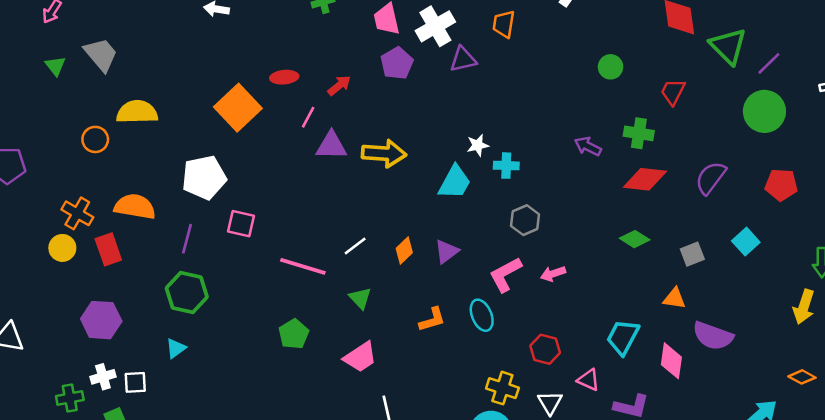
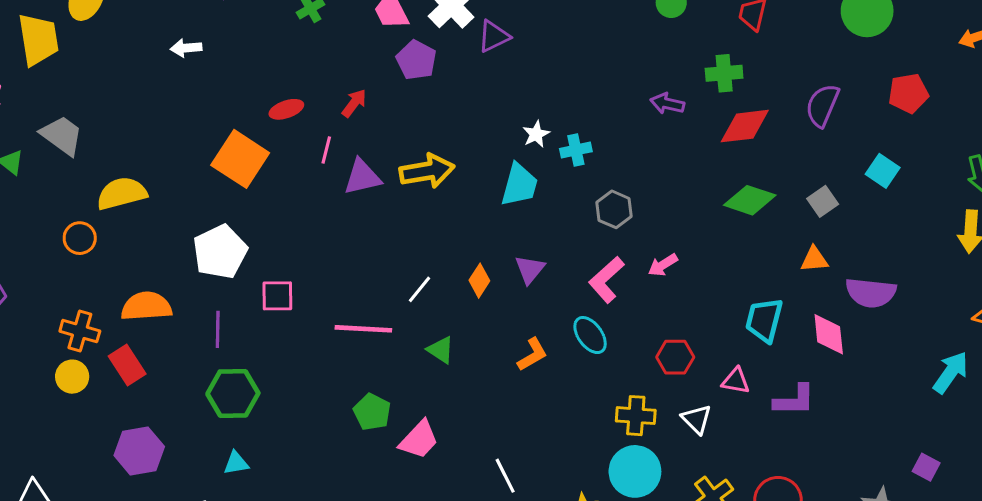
green diamond: (635, 239) -> (750, 200), size x1.4
cyan triangle: (176, 348) -> (236, 463), turned 40
pink trapezoid: (360, 357) -> (419, 440), moved

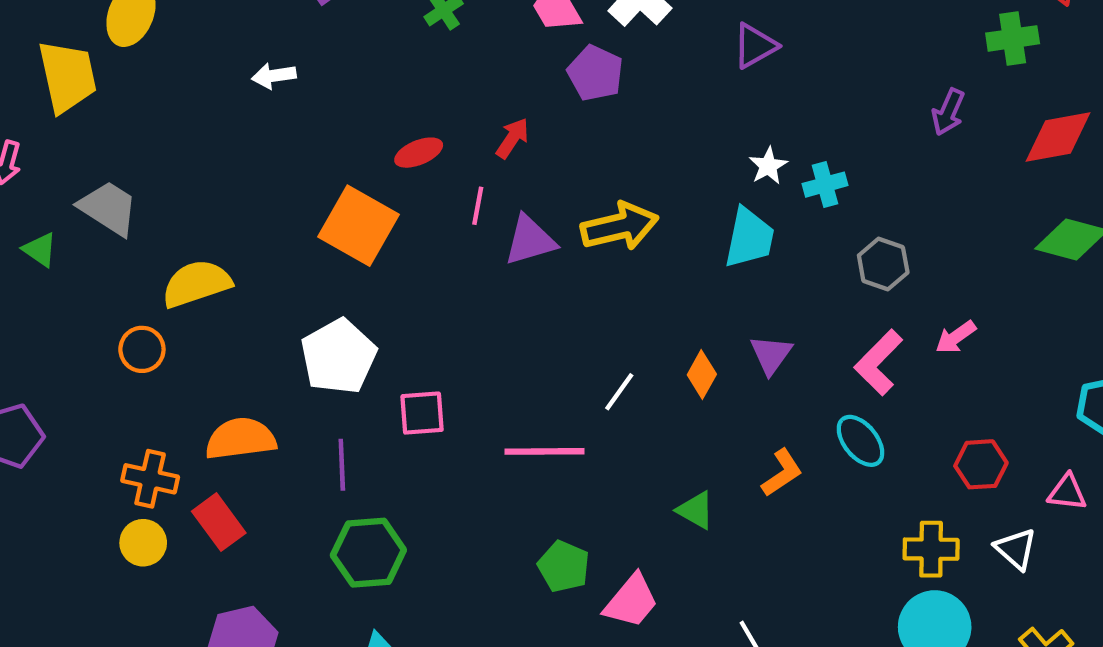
purple triangle: (494, 36) -> (755, 46), moved
green cross: (724, 73) -> (1013, 38), moved
purple arrow: (667, 103) -> (948, 112), turned -76
green triangle: (441, 350) -> (696, 510), moved

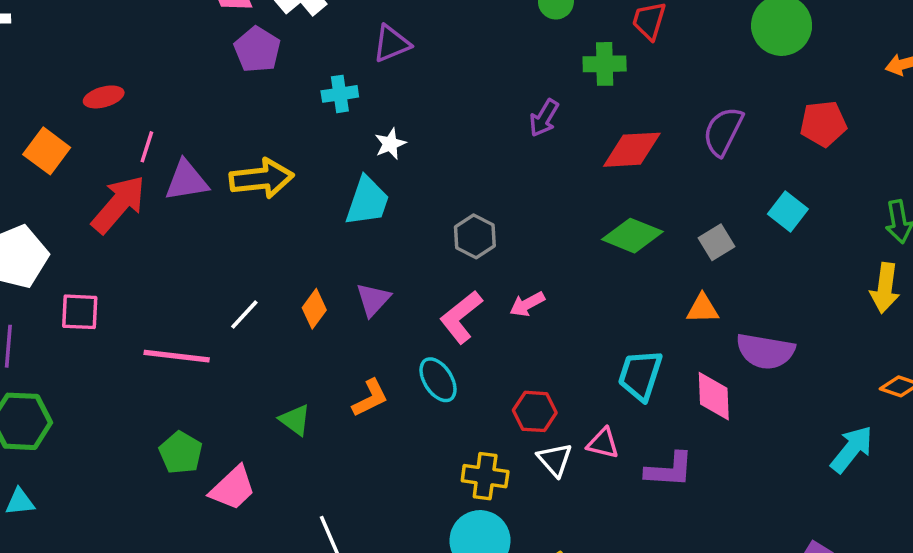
red arrow: (512, 138) -> (119, 204), moved, size x1.8
cyan cross: (825, 185) -> (340, 94), moved
orange square: (359, 226) -> (47, 151), size x0.7
white triangle: (1016, 549) -> (555, 460), moved

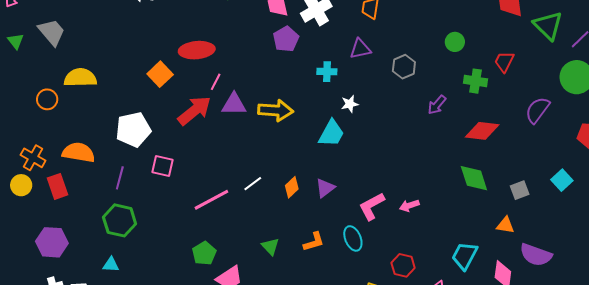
red ellipse: (104, 97) -> (197, 50), size x1.6
purple semicircle: (723, 131) -> (537, 110), moved
gray hexagon: (475, 236) -> (404, 67), moved
green diamond: (632, 236) -> (474, 178), turned 40
pink line: (177, 356) -> (211, 200), turned -45

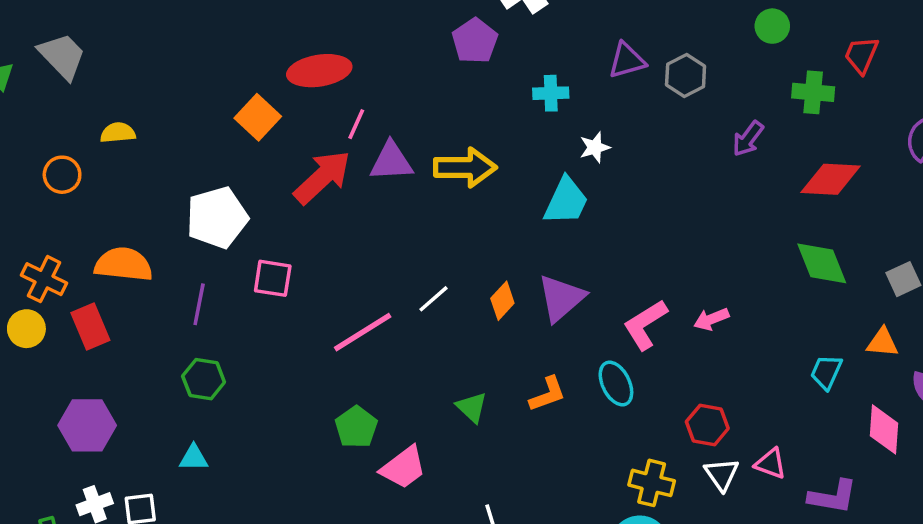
purple triangle: (360, 49) -> (627, 60), moved
yellow semicircle: (80, 78) -> (118, 133), size x0.6
purple triangle: (325, 188) -> (561, 298), size x1.4
green hexagon: (120, 220) -> (204, 379), size x0.7
cyan trapezoid: (465, 256) -> (826, 372), moved, size x0.7

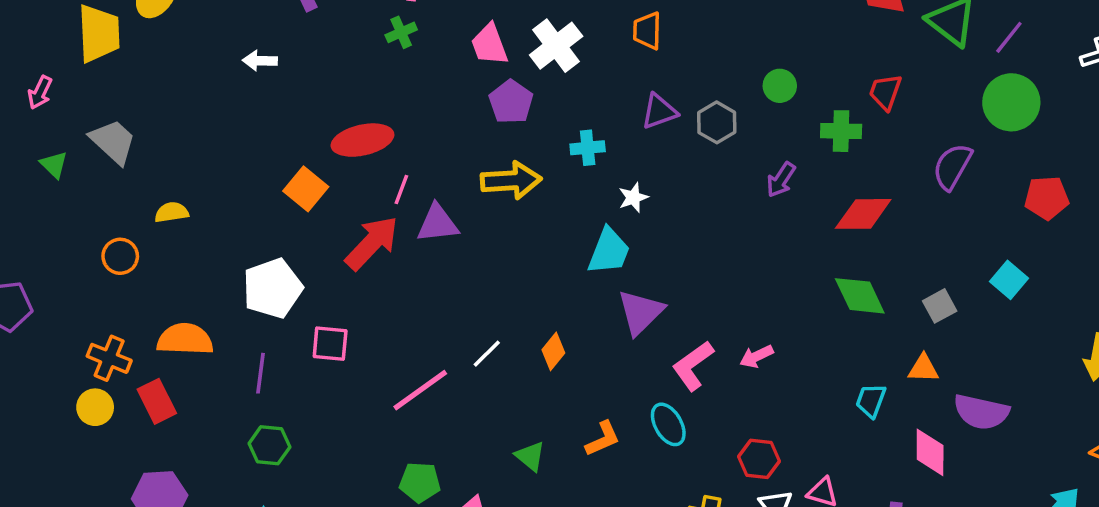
green circle: (772, 26) -> (780, 86), moved
yellow arrow: (465, 167) -> (511, 180), moved
purple triangle: (561, 298) -> (640, 312), moved
green pentagon: (356, 427) -> (420, 482), turned -30

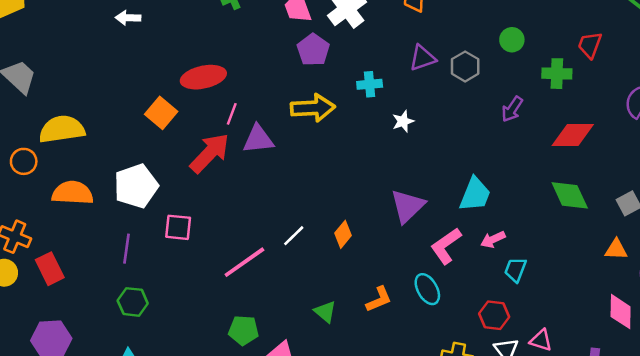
yellow semicircle: (172, 212) -> (62, 129), size x1.8
cyan trapezoid: (609, 251) -> (475, 194), moved
orange semicircle: (185, 339) -> (73, 193), moved
cyan trapezoid: (871, 400) -> (515, 270), moved

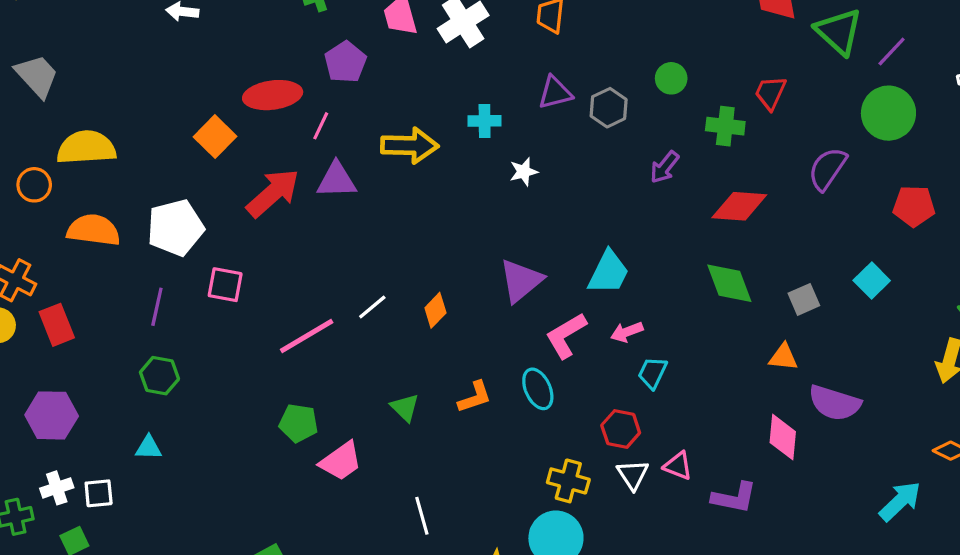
purple pentagon: (313, 50) -> (345, 62), moved
pink line: (232, 114) -> (321, 126), moved

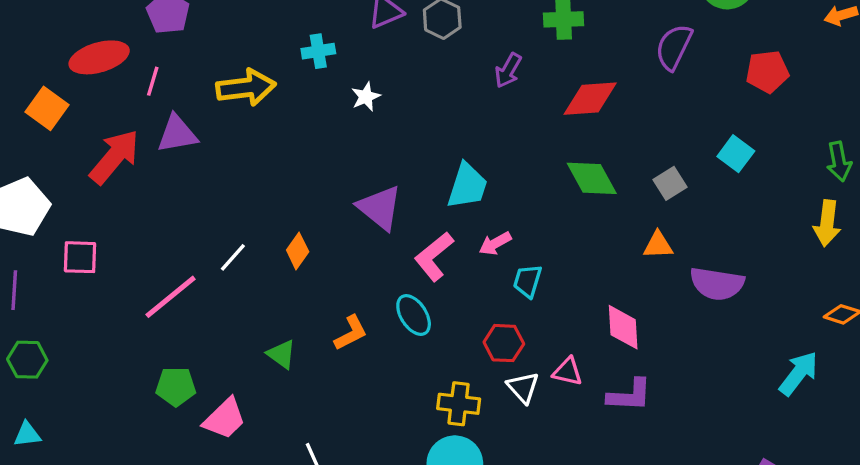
purple triangle: (521, 281) -> (380, 208), turned -33
pink diamond: (783, 437) -> (623, 327), moved

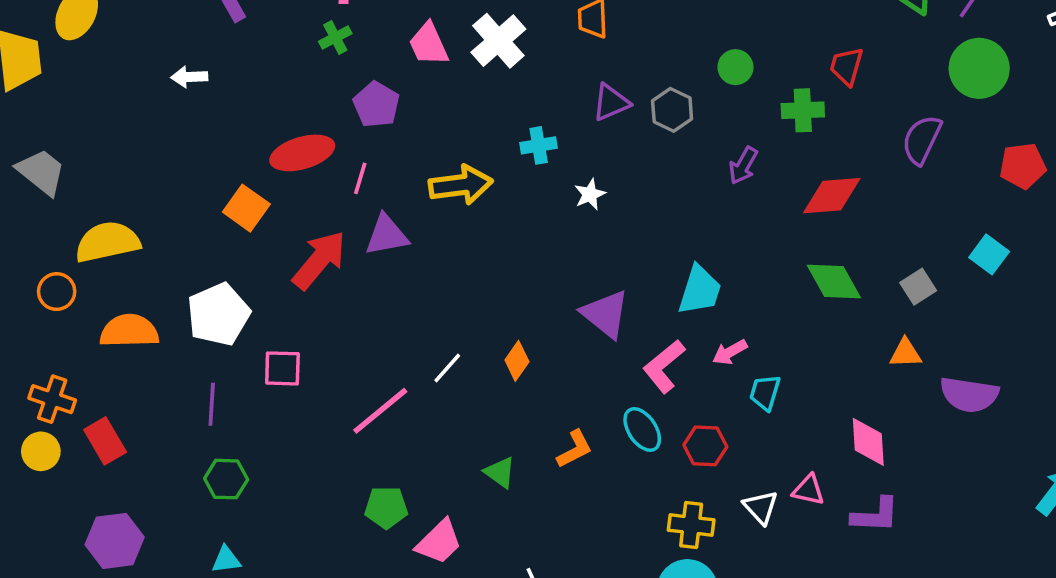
red hexagon: (504, 343) -> (705, 446), moved

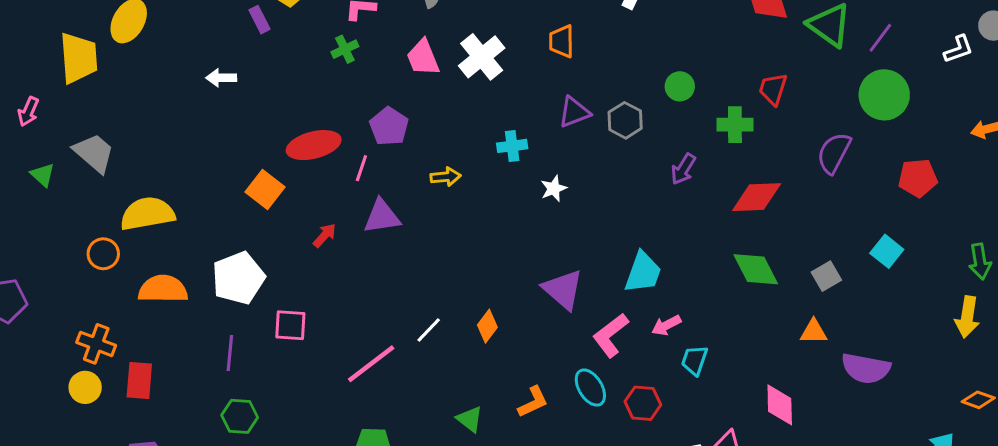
purple pentagon: (376, 105) -> (389, 126), moved
yellow arrow: (461, 185) -> (446, 177), size x0.6
red arrow: (319, 260) -> (325, 235), size x0.5
red rectangle: (105, 441) -> (139, 381), turned 33

